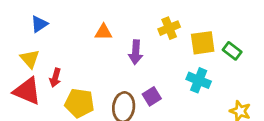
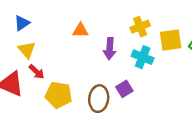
yellow triangle: (30, 59) -> (27, 50), moved
red arrow: (55, 78) -> (37, 72), turned -63
cyan cross: (199, 80) -> (143, 57), moved

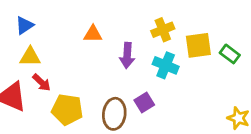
yellow triangle: (27, 50) -> (30, 57), turned -48

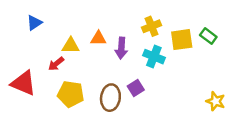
orange triangle: (93, 34) -> (98, 38), moved
green rectangle: (230, 54) -> (208, 36), moved
yellow triangle: (30, 57) -> (71, 46), moved
red arrow: (42, 82) -> (56, 64), moved, turned 98

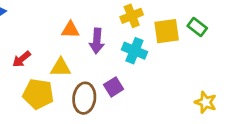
yellow triangle: (71, 46) -> (61, 67), moved

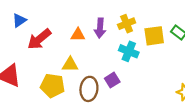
purple arrow: (97, 41) -> (100, 28), moved
red arrow: (22, 59) -> (39, 39), moved, size x1.6

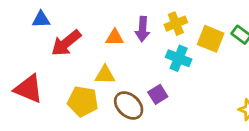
blue triangle: (19, 20) -> (41, 19), turned 32
yellow square: (154, 36) -> (211, 39), turned 30
brown ellipse: (89, 89) -> (129, 105), turned -55

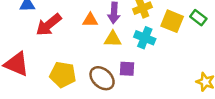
yellow triangle: (105, 75) -> (113, 39), moved
purple square: (158, 94) -> (127, 69), turned 35

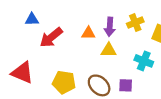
cyan cross: (145, 38) -> (144, 61), moved
purple square: (127, 69) -> (126, 85), moved

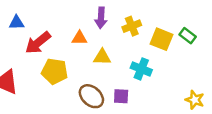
purple arrow: (110, 27) -> (101, 18), moved
yellow pentagon: (64, 82) -> (55, 71), moved

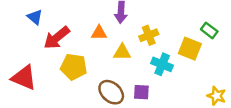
blue triangle: (17, 23) -> (35, 17), turned 42
yellow cross: (132, 26) -> (149, 35), moved
yellow square: (161, 39) -> (190, 49), moved

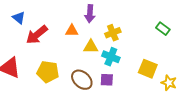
yellow square: (190, 49) -> (148, 69), moved
cyan cross: (162, 64) -> (111, 57), moved
yellow pentagon: (74, 67) -> (48, 72), moved

